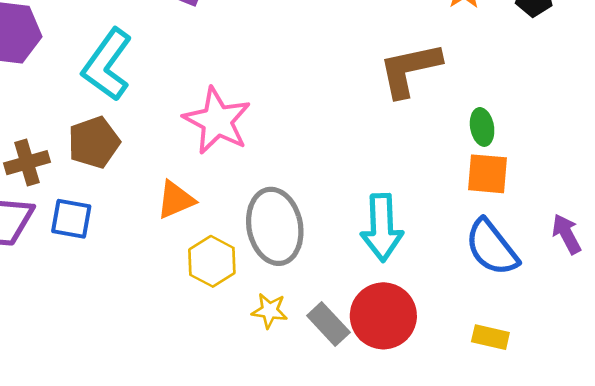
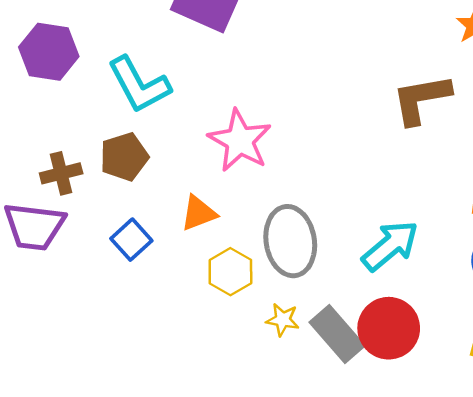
cyan L-shape: (107, 65) -> (139, 85), turned -66
blue square: (71, 219) -> (131, 240), moved, turned 36
cyan arrow: (382, 228) -> (390, 246), turned -130
gray rectangle: (328, 324) -> (337, 334), size x1.4

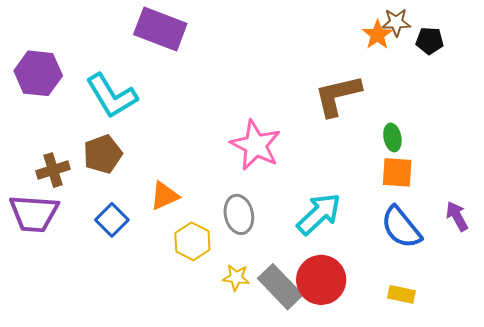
pink star: (240, 141) -> (256, 145), moved
gray ellipse: (290, 241) -> (239, 214), size x0.7

